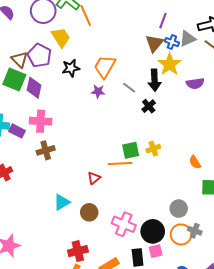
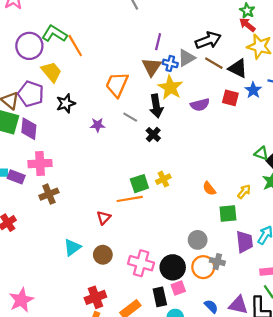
orange trapezoid: (105, 67) -> (117, 85), moved

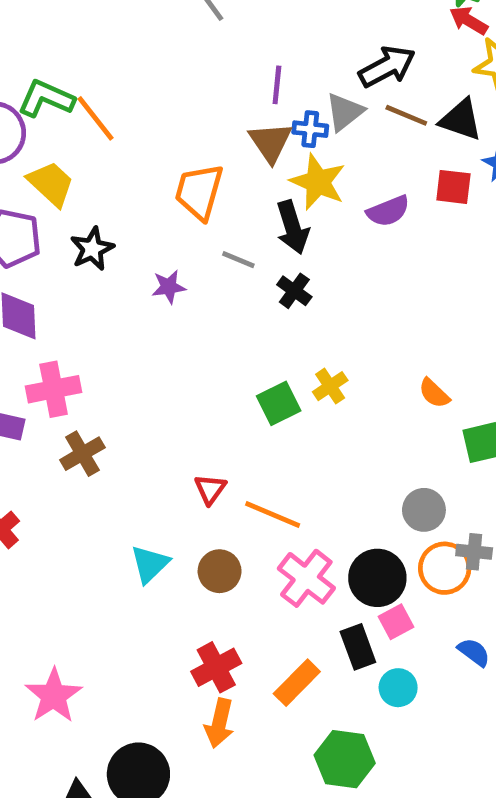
orange line: (130, 199) -> (273, 515), moved, turned 40
pink cross: (141, 263) -> (306, 578), turned 30

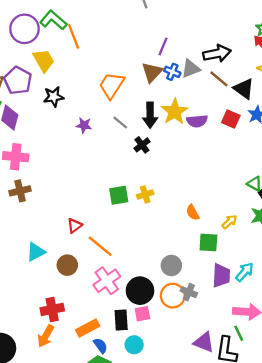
yellow star: (318, 182) -> (175, 112), moved
blue semicircle: (474, 652) -> (100, 346), moved

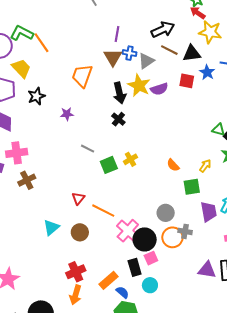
gray triangle: (191, 69) -> (146, 61), moved
black triangle: (244, 89) -> (192, 53), turned -30
gray line: (120, 122) -> (88, 149), moved
pink cross: (107, 281) -> (128, 231), moved

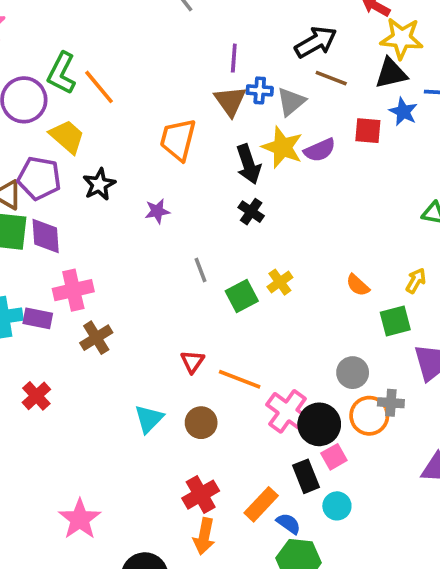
green L-shape: (22, 33) -> (62, 73), turned -85
black triangle: (192, 53) -> (391, 73), moved
gray line: (88, 149) -> (201, 270), turned 48

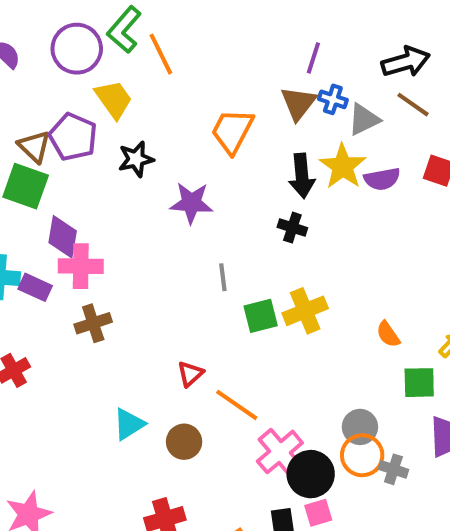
purple star: (157, 211) -> (191, 203), size x1.5
black cross: (251, 212) -> (292, 228), turned -30
purple diamond: (46, 236) -> (63, 237), moved
yellow cross: (280, 282) -> (305, 311), size x1.5
orange circle: (369, 416) -> (362, 455), moved

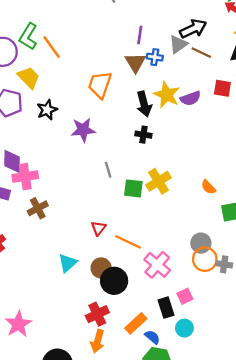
gray triangle: (364, 119) -> (178, 44), moved
green square: (261, 316) -> (133, 188), turned 30
black circle: (311, 474) -> (114, 281), moved

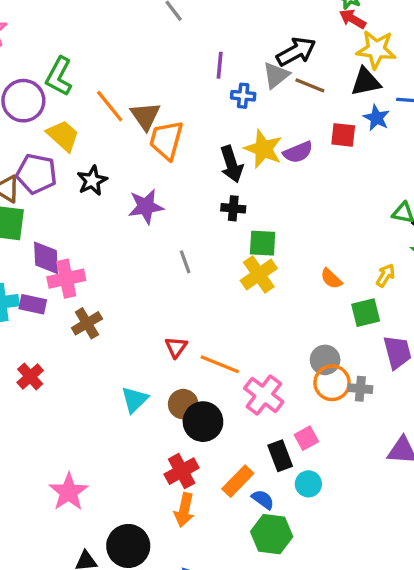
orange line: (52, 47) -> (110, 106), moved
brown triangle: (135, 63) -> (145, 116), moved
green square: (133, 188) -> (263, 243), moved

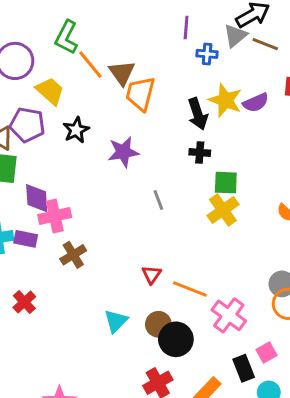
green L-shape: (59, 76) -> (66, 37), moved

